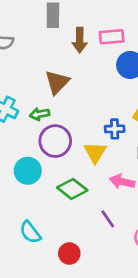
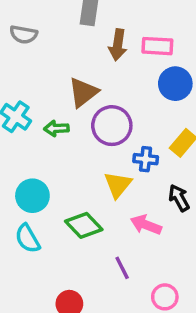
purple circle: (55, 141) -> (112, 126), moved
cyan semicircle: (30, 232) -> (28, 239), moved

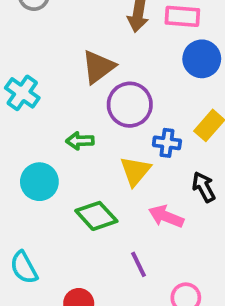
green arrow: (56, 128) -> (80, 141), moved
cyan semicircle: (28, 239) -> (24, 267), moved

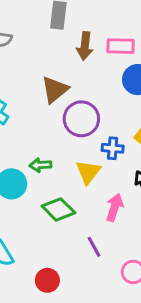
green arrow: (80, 141) -> (40, 165), moved
pink arrow: (166, 216) -> (114, 207), turned 88

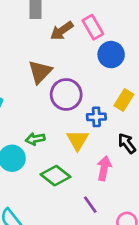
brown arrow: (85, 46) -> (62, 31), turned 55
pink rectangle: (121, 46) -> (93, 27), turned 65

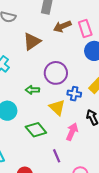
brown triangle: (40, 72) -> (32, 41), moved
green arrow: (35, 139) -> (32, 90), moved
yellow triangle: (78, 140) -> (57, 107), turned -30

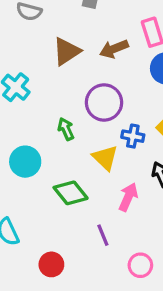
brown arrow: (62, 26) -> (114, 49), moved
green arrow: (32, 90) -> (66, 129), turned 64

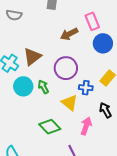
brown triangle: (67, 51) -> (32, 57), moved
cyan circle: (25, 162) -> (23, 86), moved

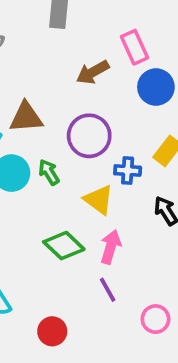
brown triangle: (32, 57) -> (26, 117), turned 36
pink arrow: (86, 126) -> (111, 247), moved

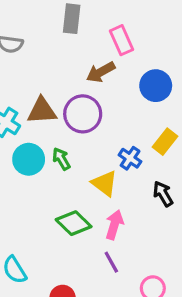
pink rectangle: (135, 47) -> (121, 40), moved
purple circle: (89, 136) -> (83, 114), moved
blue cross: (128, 170) -> (130, 158), turned 30

